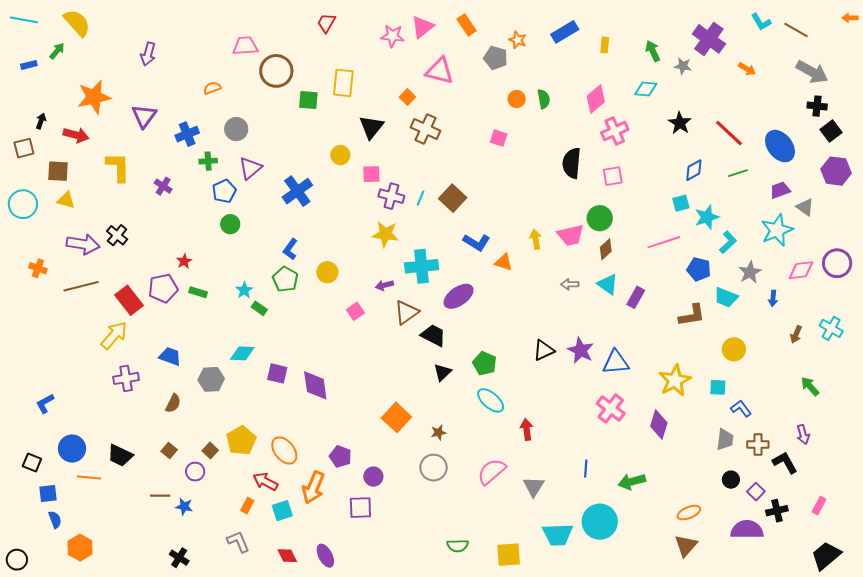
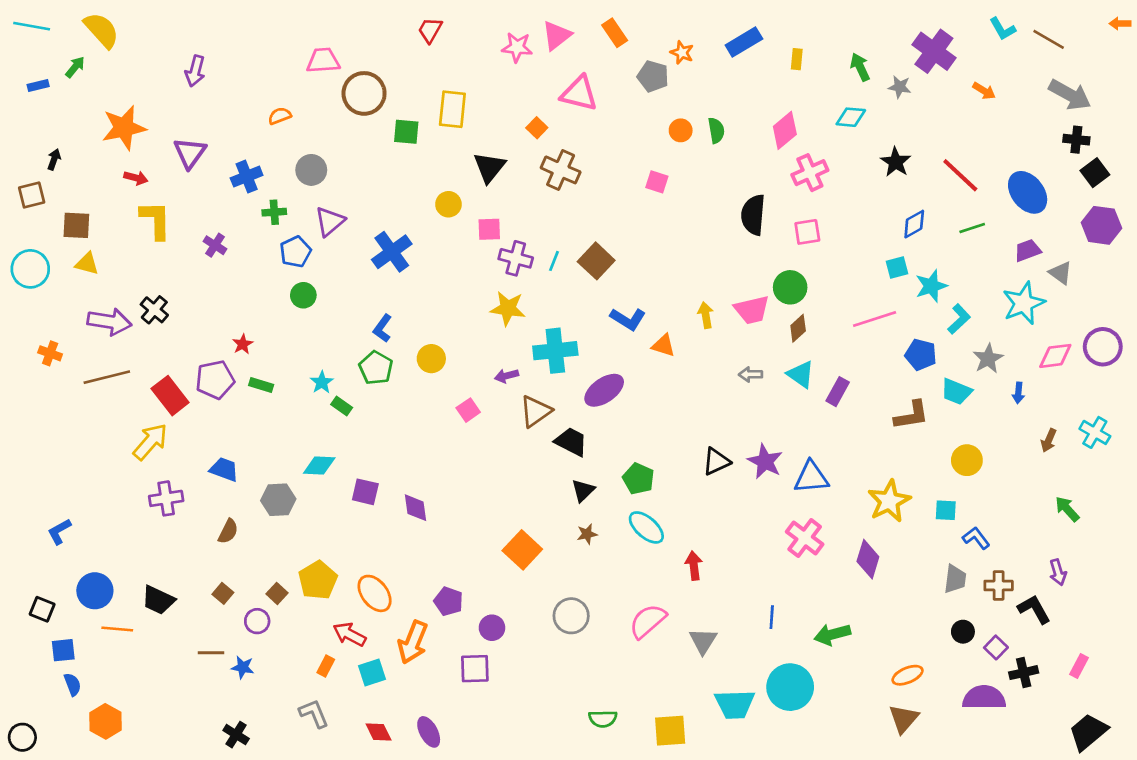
red arrow: (76, 135) -> (136, 178), moved, size x0.7
purple diamond: (315, 385) -> (415, 508), size x0.7
brown star: (439, 432) -> (587, 534), moved

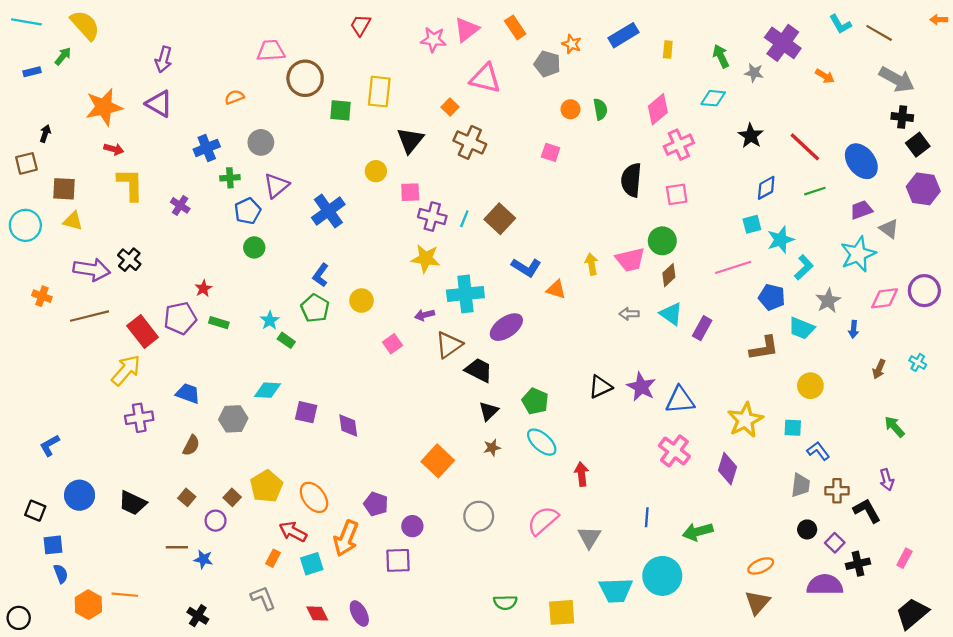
purple triangle: (190, 153) -> (159, 104), moved, turned -36
cyan cross: (1095, 432) -> (918, 362), size x0.7
orange line: (117, 629) -> (125, 595), moved

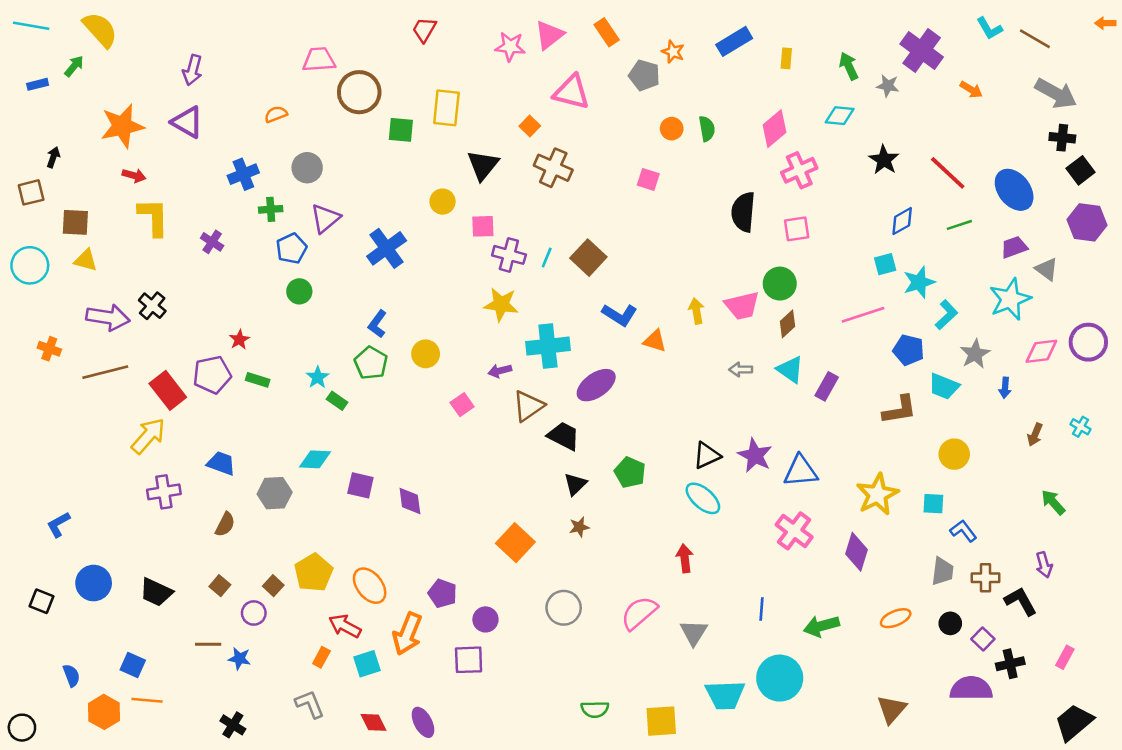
cyan ellipse: (542, 442) -> (703, 498), moved
blue square: (53, 545) -> (133, 665), moved, turned 30
orange ellipse: (761, 566) -> (896, 618), moved

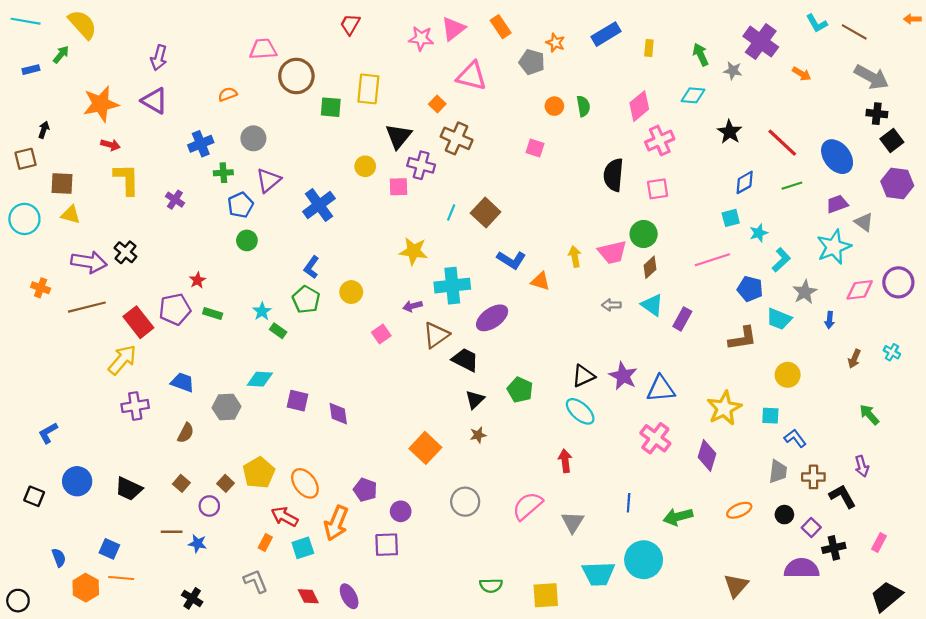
purple cross: (509, 255) -> (421, 165), moved
cyan star: (919, 282) -> (759, 233), size x0.7

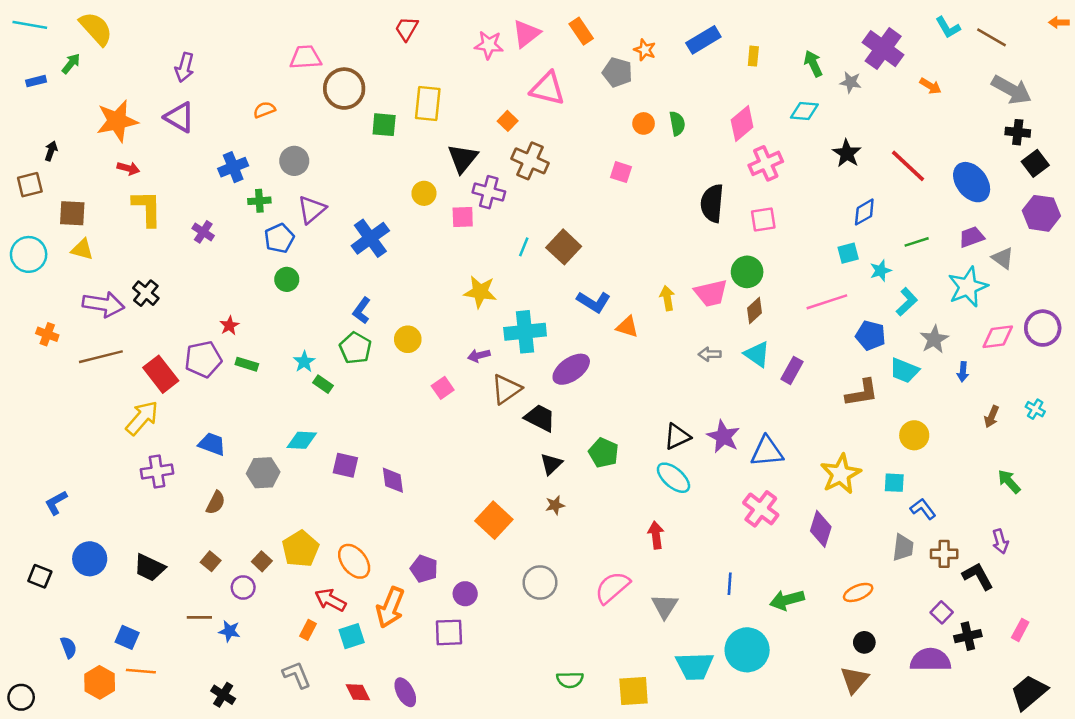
green line: (792, 186) -> (917, 242), moved
black circle: (784, 515) -> (864, 642), moved

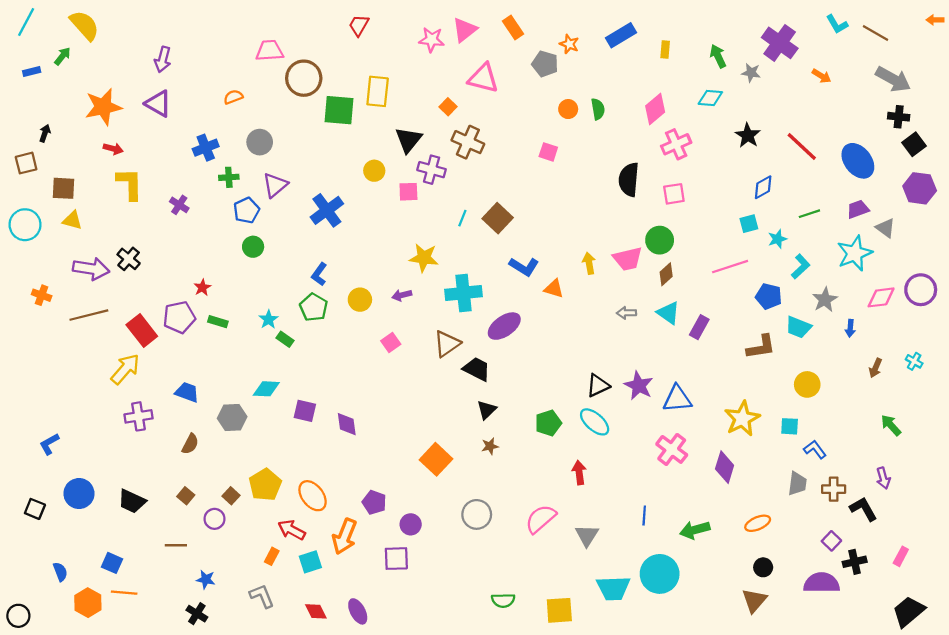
cyan line: (30, 25) -> (26, 22), turned -72
green square: (384, 125) -> (339, 110), size x1.4
purple arrow: (479, 355) -> (402, 295), moved
green pentagon: (604, 453) -> (548, 423), moved, turned 30
blue star: (229, 631) -> (206, 579), moved

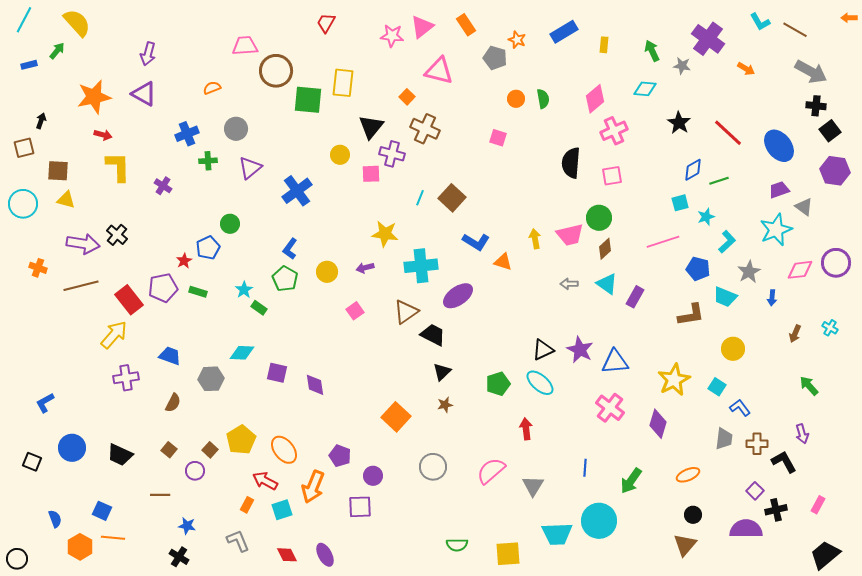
blue pentagon: (246, 210) -> (208, 248), moved
green line: (809, 214) -> (719, 181), moved
cyan square: (790, 426) -> (717, 387), turned 30
green arrow: (695, 530) -> (631, 481), turned -40

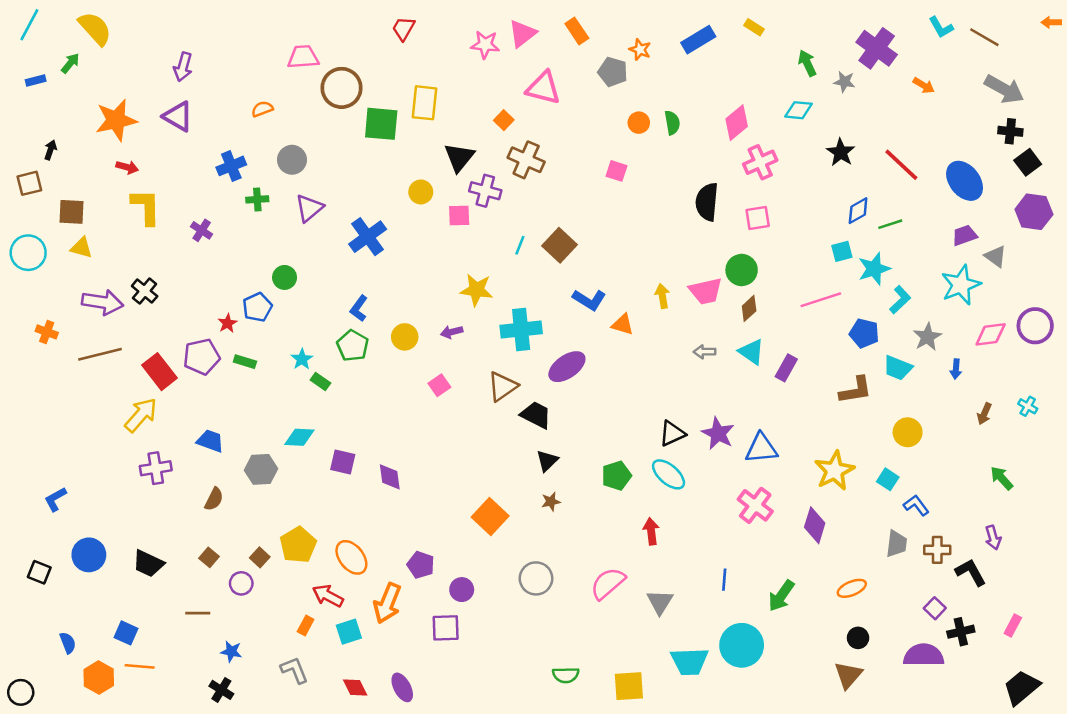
yellow rectangle: (604, 45) -> (754, 27), moved, turned -63
cyan star: (706, 217) -> (874, 269), size x1.5

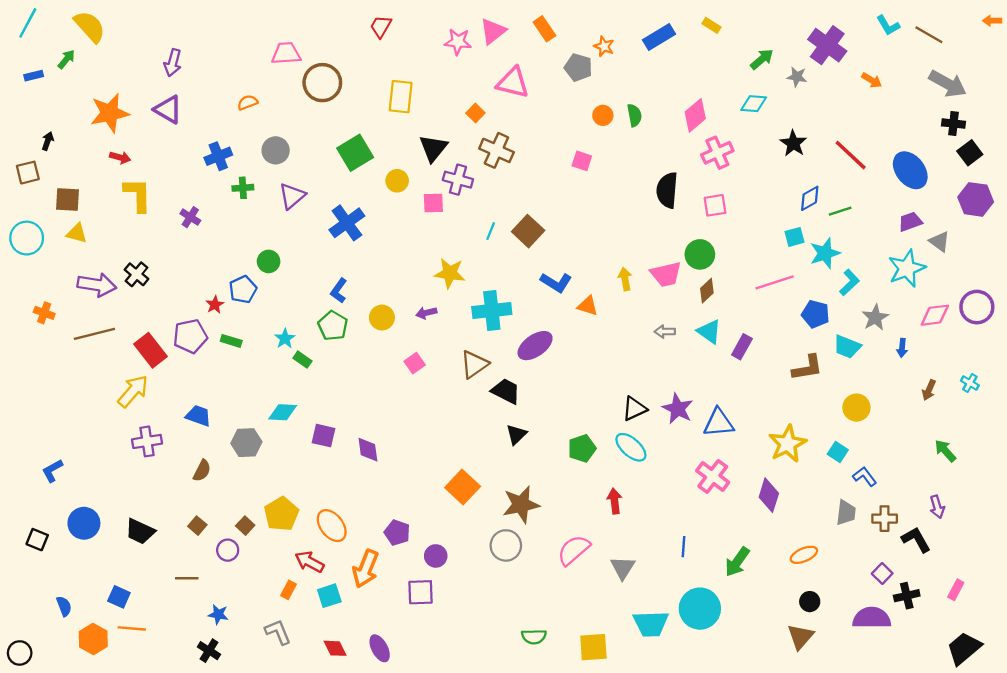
green arrow: (807, 63) -> (762, 59), turned 75
green square: (381, 124) -> (355, 153), moved, turned -36
brown star: (551, 502) -> (521, 505), moved, size x2.0

